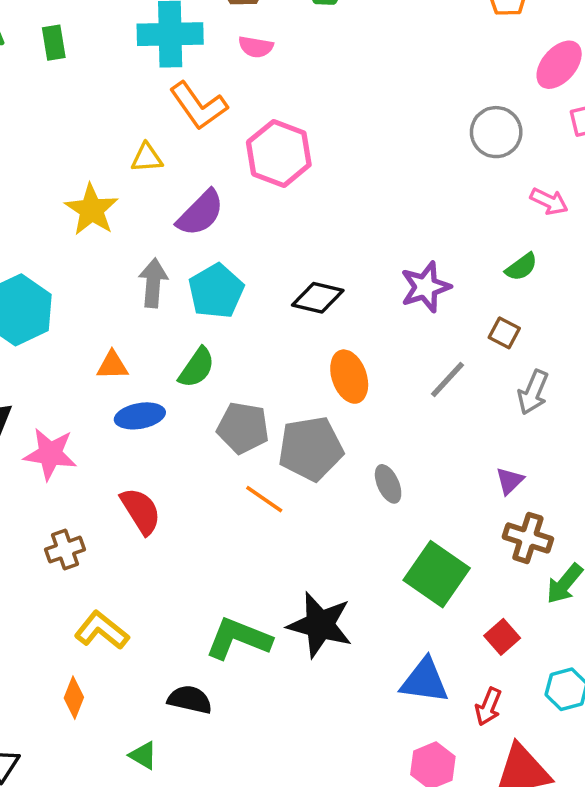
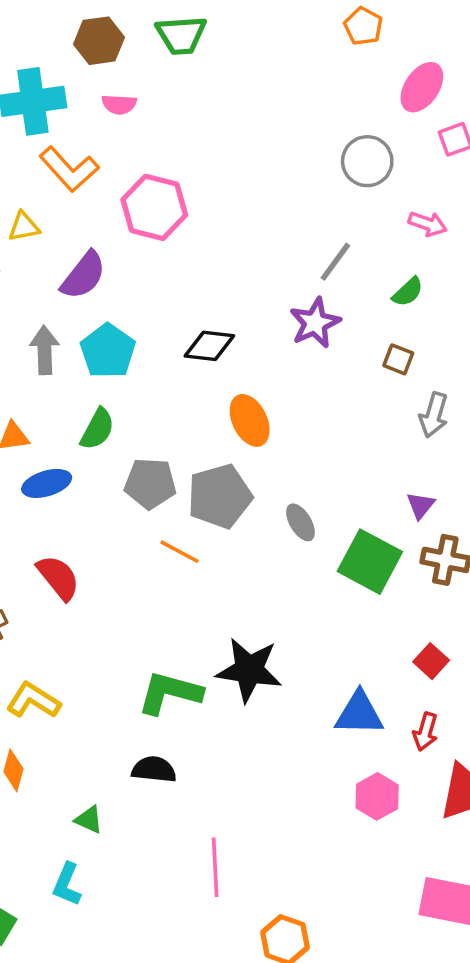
gray line: (448, 379) -> (335, 262), moved
green square: (437, 574) -> (370, 562), moved
black semicircle: (190, 700) -> (154, 770), moved

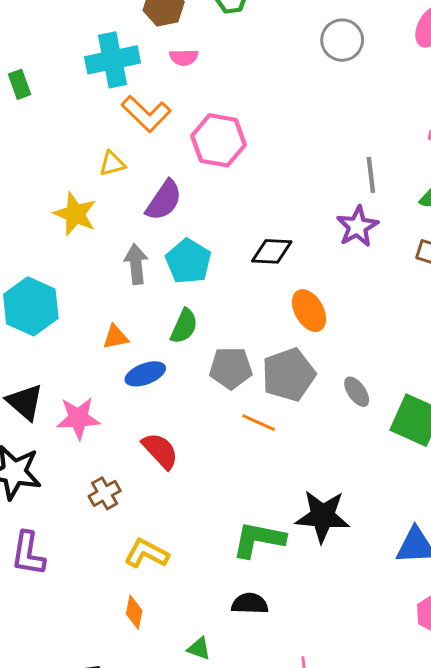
gray circle: (367, 161) -> (342, 40), moved
gray line: (335, 262) -> (371, 175), turned -39

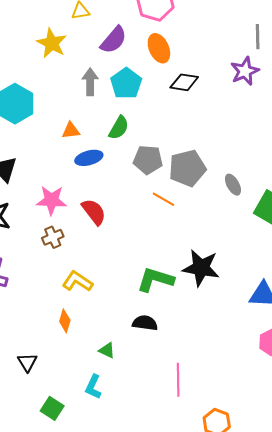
orange ellipse: (309, 311) -> (159, 48), moved
pink star: (78, 418) -> (51, 200), moved

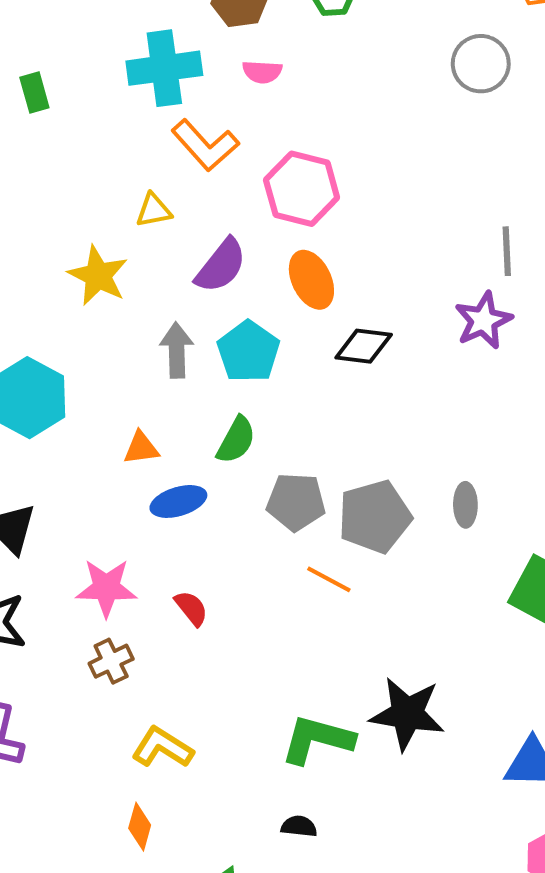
gray ellipse: (233, 185) -> (465, 505), moved, turned 30
red semicircle: (94, 212) -> (191, 608), size x0.7
black semicircle: (145, 323) -> (299, 826), size x0.7

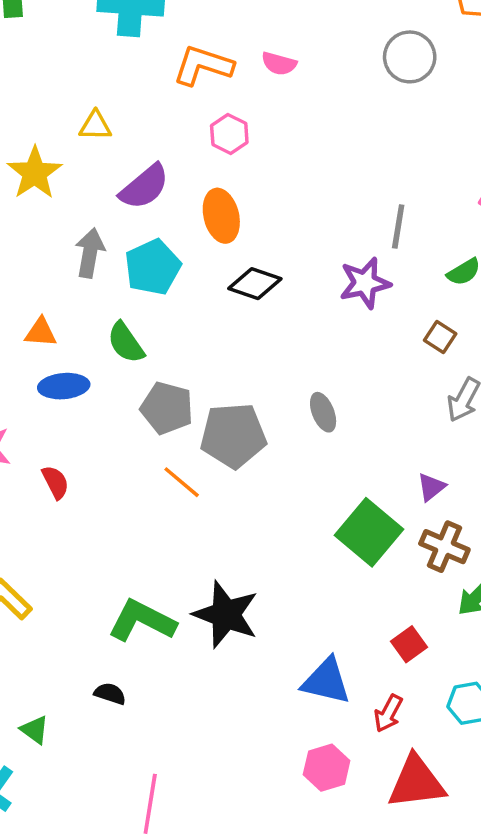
pink semicircle: (262, 72) -> (279, 64), moved
orange L-shape: (205, 145) -> (203, 65), moved, turned 138
pink hexagon: (302, 189) -> (229, 134), size x0.6
green semicircle: (236, 440) -> (126, 343), turned 105
gray ellipse: (465, 505) -> (323, 412), moved, turned -33

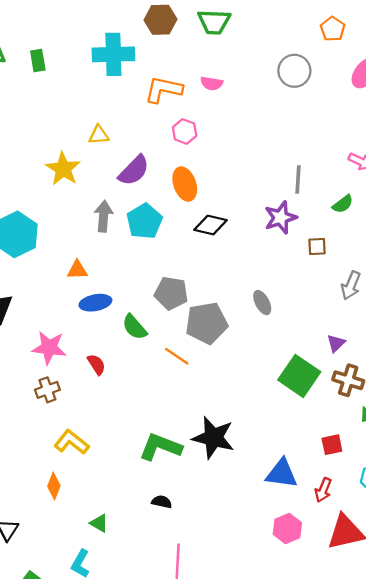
brown square: (440, 337) -> (317, 246), moved, turned -30
green semicircle: (126, 343) -> (134, 327), moved
gray pentagon: (167, 408) -> (171, 293), moved
red square: (409, 644) -> (332, 445), turned 30
black semicircle: (110, 694) -> (162, 502), moved

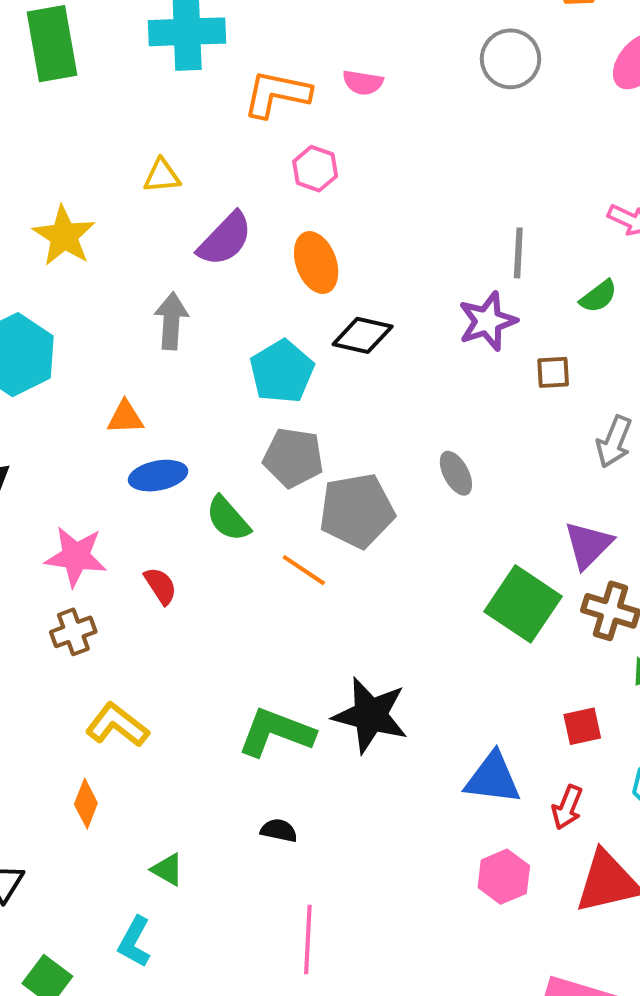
green rectangle: (38, 60) -> (52, 44), size x1.8
yellow star: (63, 169) -> (64, 236), moved
cyan pentagon: (144, 221) -> (282, 372), moved
purple triangle: (336, 343) -> (588, 545), size x1.5

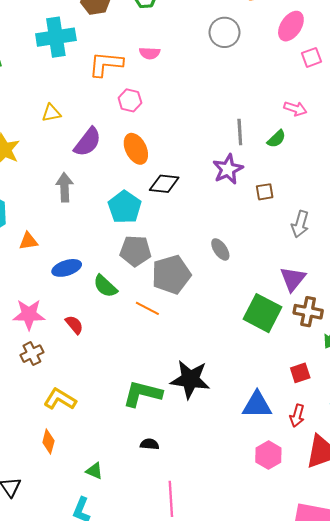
green semicircle: (598, 296) -> (276, 139), moved
orange triangle: (125, 417) -> (28, 241), moved

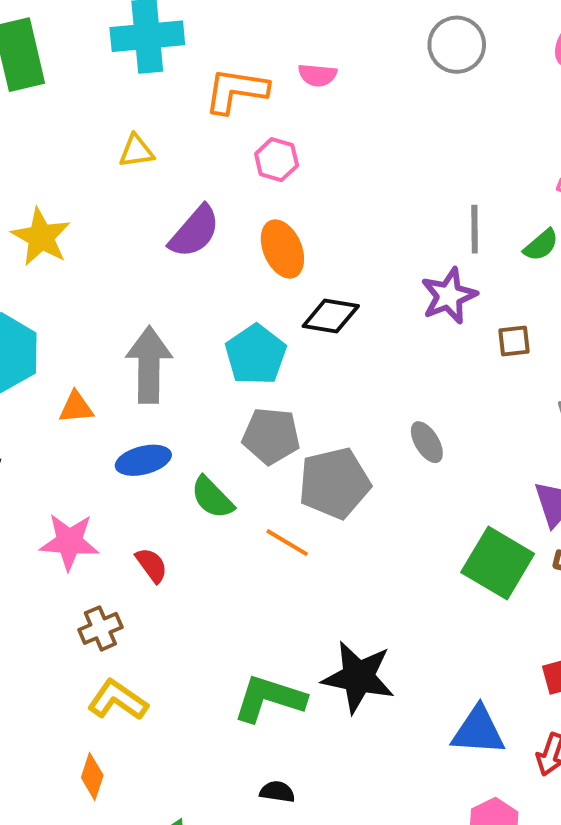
yellow triangle: (51, 113) -> (136, 151), moved
gray arrow: (65, 187) -> (149, 365), moved, size x1.4
brown cross: (32, 354) -> (100, 628), moved

